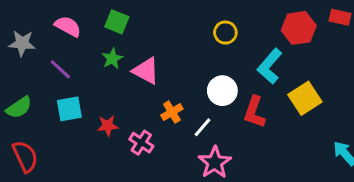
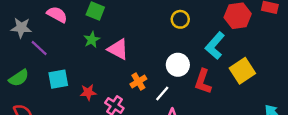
purple line: (60, 69) -> (39, 48), moved

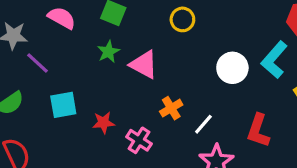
yellow circle: (180, 19) -> (182, 19), moved
white circle: (178, 65) -> (232, 68), moved
red L-shape: (203, 82) -> (258, 131), moved

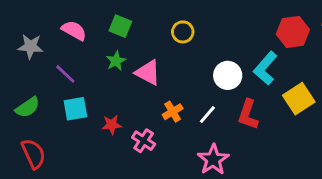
purple line: (37, 63) -> (65, 74), moved
white line: (203, 124) -> (207, 115), moved
red L-shape: (258, 131) -> (248, 115), moved

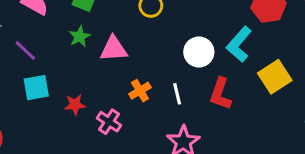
pink triangle: (148, 73) -> (114, 49), turned -32
white line: (207, 115) -> (177, 94), turned -54

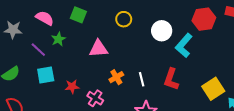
green star: (80, 37) -> (58, 39), moved
white circle: (199, 52) -> (162, 31), moved
yellow square: (275, 77) -> (213, 89), moved

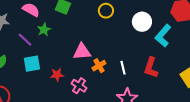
pink triangle: (98, 49) -> (82, 52), moved

